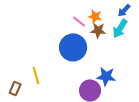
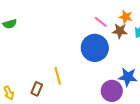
orange star: (95, 16) -> (126, 17), moved

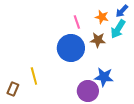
pink line: (101, 22) -> (77, 22), turned 32
brown star: (120, 31) -> (98, 40), moved

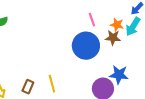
orange star: (102, 17) -> (117, 25), moved
yellow line: (34, 76) -> (52, 84), moved

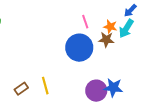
blue star: (119, 75) -> (113, 88), moved
brown rectangle: (28, 87) -> (21, 89), turned 32

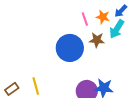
pink line: (85, 22) -> (85, 19), moved
orange star: (110, 27) -> (103, 17), moved

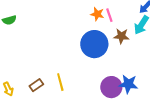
orange star: (103, 17) -> (97, 14), moved

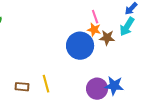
orange star: (97, 14) -> (94, 30), moved
brown rectangle: (36, 85) -> (22, 87), turned 40

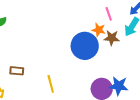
pink line: (95, 17) -> (109, 14), moved
brown rectangle: (22, 87) -> (17, 71), moved

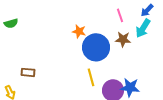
orange star: (99, 30) -> (79, 31), moved
yellow line: (51, 84) -> (91, 77), moved

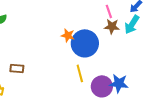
orange star: (79, 31) -> (68, 35), moved
brown star: (123, 39) -> (112, 26), moved

